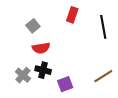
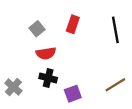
red rectangle: (72, 15) -> (73, 24), moved
gray cross: (23, 75) -> (13, 87), moved

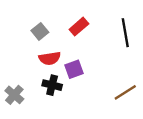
red rectangle: (73, 24) -> (79, 27), turned 30
purple square: (73, 94) -> (74, 69), moved

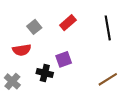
red semicircle: (50, 58) -> (22, 50), moved

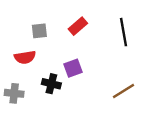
gray square: (34, 27) -> (39, 31), turned 32
gray cross: (12, 81) -> (14, 93), turned -35

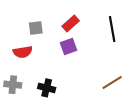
purple square: (73, 68) -> (68, 46), moved
black cross: (51, 84) -> (47, 88), moved

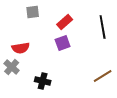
gray square: (36, 28) -> (33, 12), moved
gray cross: (13, 85) -> (12, 67), moved, turned 35

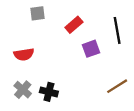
purple square: (63, 43) -> (91, 49), moved
gray cross: (12, 67) -> (23, 90), moved

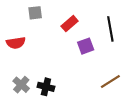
red semicircle: (24, 54) -> (16, 43), moved

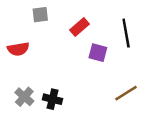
purple square: (86, 46) -> (98, 53), turned 35

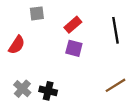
red semicircle: (18, 49) -> (17, 45), turned -48
purple square: (98, 53) -> (74, 48), moved

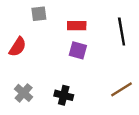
red rectangle: (73, 25) -> (77, 26), turned 42
black cross: (48, 91) -> (64, 95), moved

